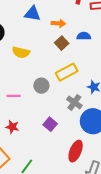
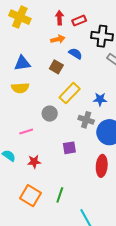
blue triangle: (32, 14) -> (22, 63), moved
orange arrow: (58, 23) -> (58, 39), moved
blue semicircle: (84, 36) -> (75, 54), turned 48
purple square: (50, 124) -> (69, 148), turned -32

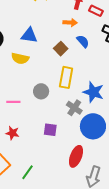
red rectangle: (79, 21) -> (96, 11), turned 32
yellow rectangle: (70, 93) -> (66, 77), turned -50
blue star: (100, 99) -> (93, 92), size x1.5

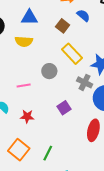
yellow rectangle: (66, 77) -> (72, 54), turned -45
purple square: (50, 130) -> (64, 108), turned -32

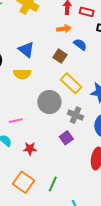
blue triangle: (29, 17) -> (26, 50), turned 42
gray circle: (49, 71) -> (49, 102), size x1.5
gray cross: (85, 82) -> (76, 115), moved
pink line: (24, 86) -> (16, 121), moved

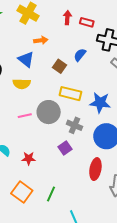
orange arrow: (64, 29) -> (41, 40), moved
blue semicircle: (80, 44) -> (80, 55), turned -88
yellow rectangle: (71, 83) -> (70, 94), turned -30
pink line: (16, 121) -> (25, 116), moved

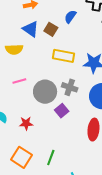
blue triangle: (26, 59) -> (31, 29), moved
gray circle: (49, 112) -> (45, 92), moved

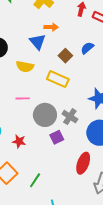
blue triangle: (31, 29) -> (38, 42), moved
yellow rectangle: (63, 56) -> (58, 79), moved

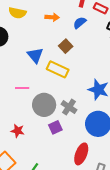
blue triangle: (38, 42) -> (35, 55), moved
blue semicircle: (87, 48) -> (80, 23), moved
yellow semicircle: (25, 67) -> (17, 13), moved

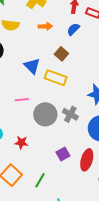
purple square: (55, 127) -> (63, 154), moved

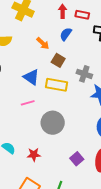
orange arrow: (45, 26) -> (43, 43), moved, turned 56
pink line: (22, 100) -> (28, 103), moved
gray cross: (70, 114) -> (84, 74), moved

